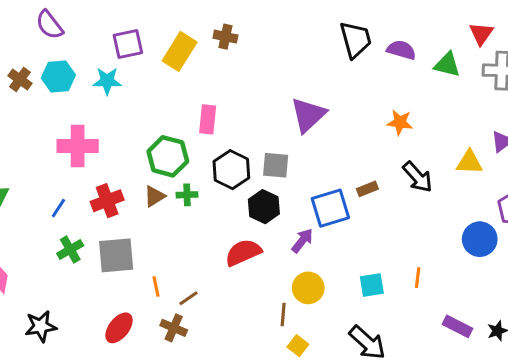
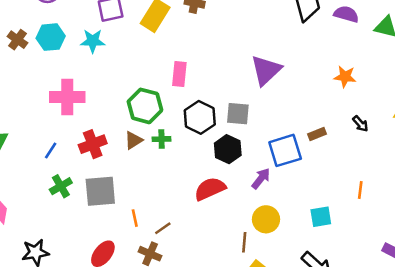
black arrow: (418, 177) -> (360, 124), size x0.6
orange line: (418, 278) -> (360, 190), moved

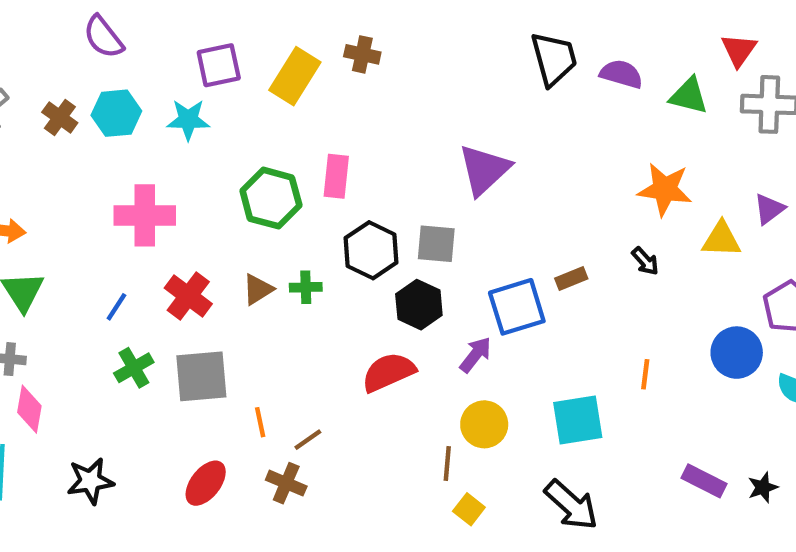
orange star: (345, 77) -> (665, 189), moved, size x1.4
green hexagon: (145, 106) -> (271, 198), moved
red cross: (93, 144) -> (188, 296), turned -32
cyan square: (321, 217) -> (578, 420), size x1.4

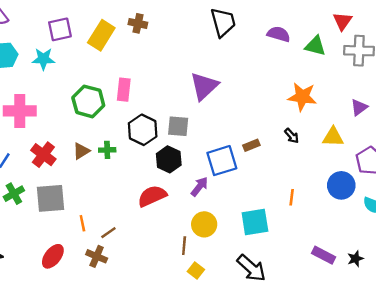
black trapezoid: (554, 59) -> (223, 22), moved
yellow triangle: (721, 239) -> (333, 137), moved

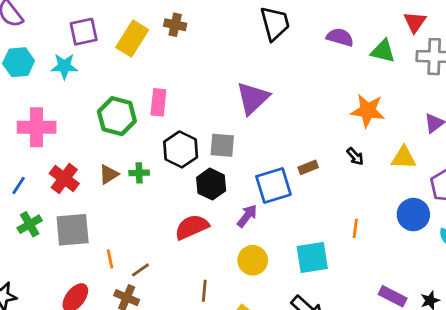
brown line: (184, 246) -> (204, 291), moved

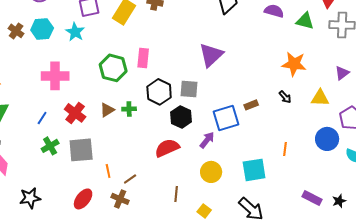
cyan star: (64, 66) -> (75, 32), turned 30

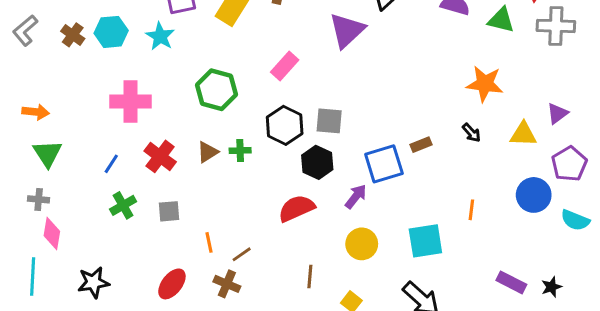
purple triangle: (211, 55) -> (347, 30), moved
pink rectangle: (143, 58) -> (285, 66), moved, turned 36
purple triangle: (342, 73) -> (557, 113), moved
gray square: (81, 150) -> (169, 211), size x0.6

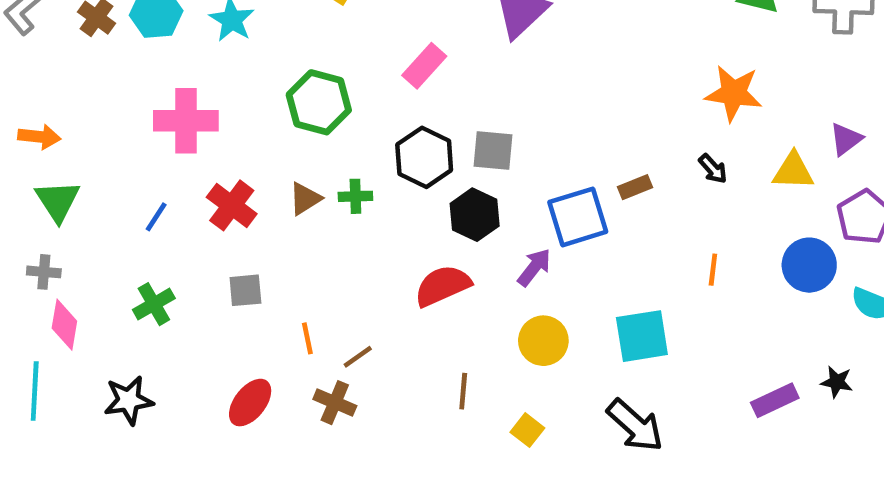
green cross: (123, 205) -> (154, 304), moved
orange line: (471, 210) -> (713, 270), moved
purple rectangle: (511, 282) -> (775, 400), turned -52
black star: (551, 287) -> (837, 382), moved, turned 30

